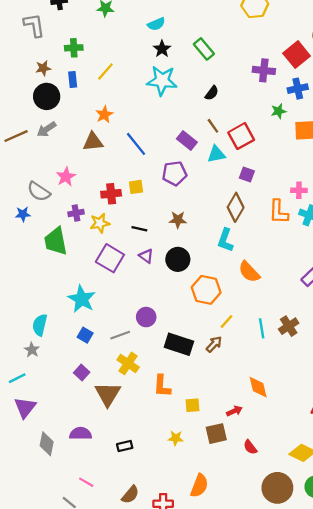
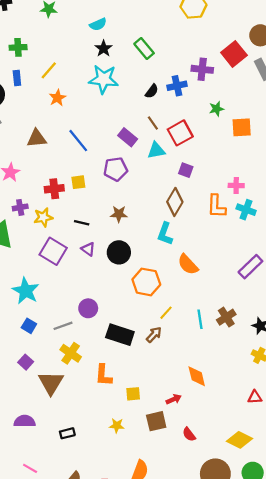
blue cross: (298, 89) -> (177, 86), moved
orange star: (104, 115) -> (57, 98), moved

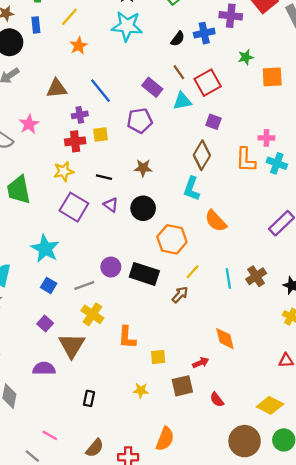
purple cross: (20, 207) -> (80, 115), moved
black rectangle: (120, 335) -> (144, 274), moved
purple semicircle: (25, 421) -> (44, 368), moved
black rectangle: (67, 433) -> (89, 398), turned -64

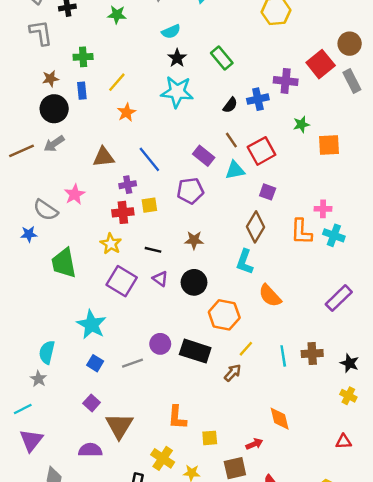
yellow star: (64, 171) -> (111, 244), turned -30
brown cross: (256, 276) -> (312, 354), turned 30
yellow cross: (92, 314) -> (163, 458), moved

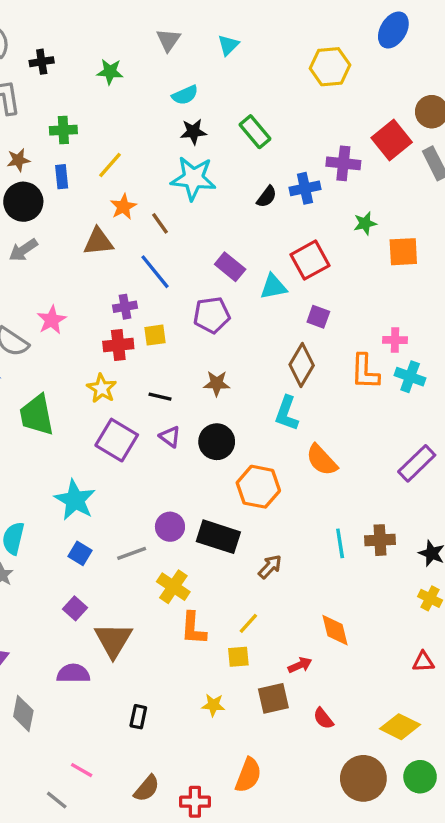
black star: (177, 58) -> (193, 132), turned 30
brown line: (231, 140) -> (160, 223), moved
brown triangle: (104, 157) -> (98, 242), moved
yellow line: (246, 349) -> (248, 623), moved
yellow cross: (163, 458) -> (173, 587), moved

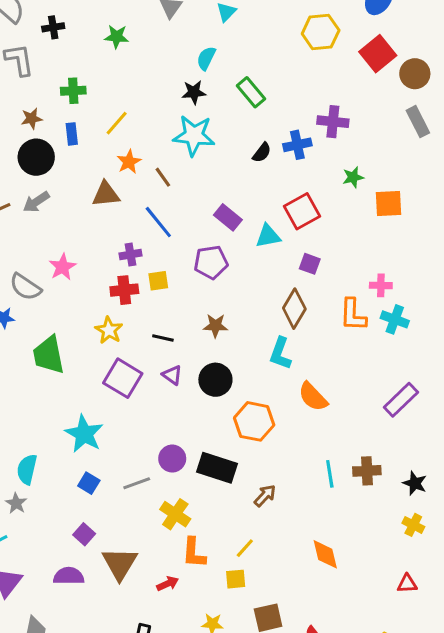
cyan semicircle: (185, 95) -> (206, 58), moved, turned 140
red square: (392, 140) -> (378, 54), moved
red arrow: (300, 665) -> (168, 584), moved
purple semicircle: (73, 673) -> (69, 576), moved

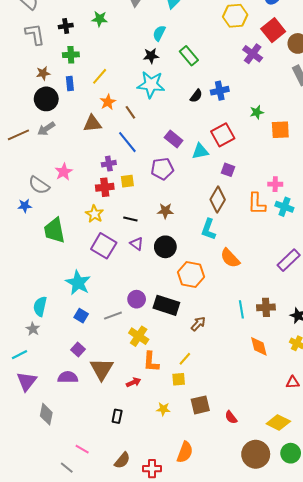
black cross: (53, 27) -> (66, 26), moved
purple cross: (333, 122) -> (253, 54), moved, turned 30
orange diamond: (325, 554) -> (259, 346), moved

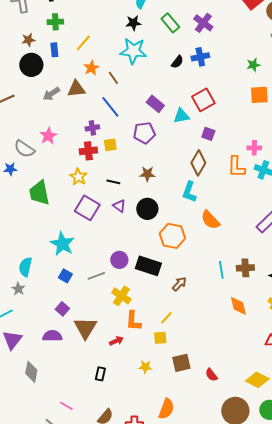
purple cross: (253, 54) -> (203, 23), moved
green star: (257, 112) -> (253, 65), moved
gray arrow: (46, 129) -> (51, 94), moved

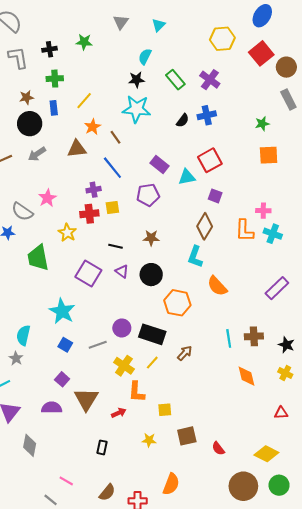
gray arrow: (51, 94) -> (37, 154), moved
yellow star: (78, 177) -> (67, 233), moved
yellow line: (166, 318) -> (152, 363), moved

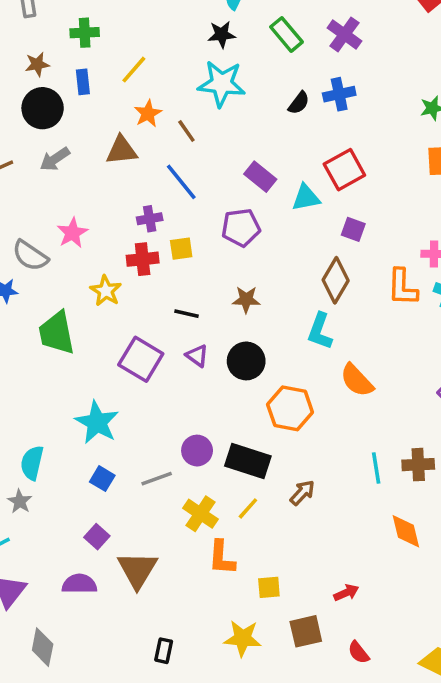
red arrow: (119, 413) -> (346, 593), moved
yellow star: (149, 440) -> (243, 638), size x1.5

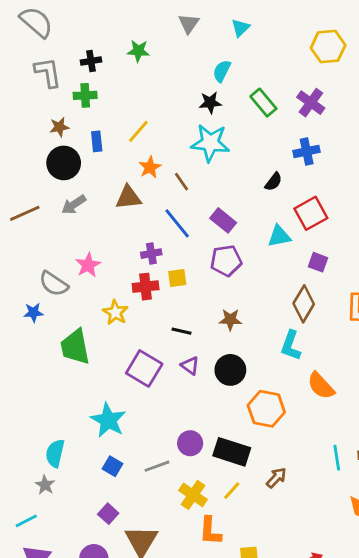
green cross: (85, 33) -> (85, 95), moved
black semicircle: (299, 103) -> (273, 182), moved
purple rectangle: (260, 177) -> (223, 220), moved

